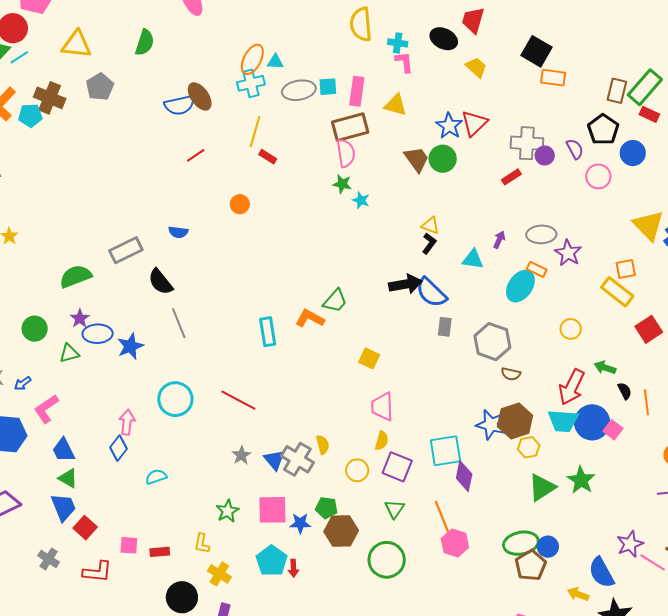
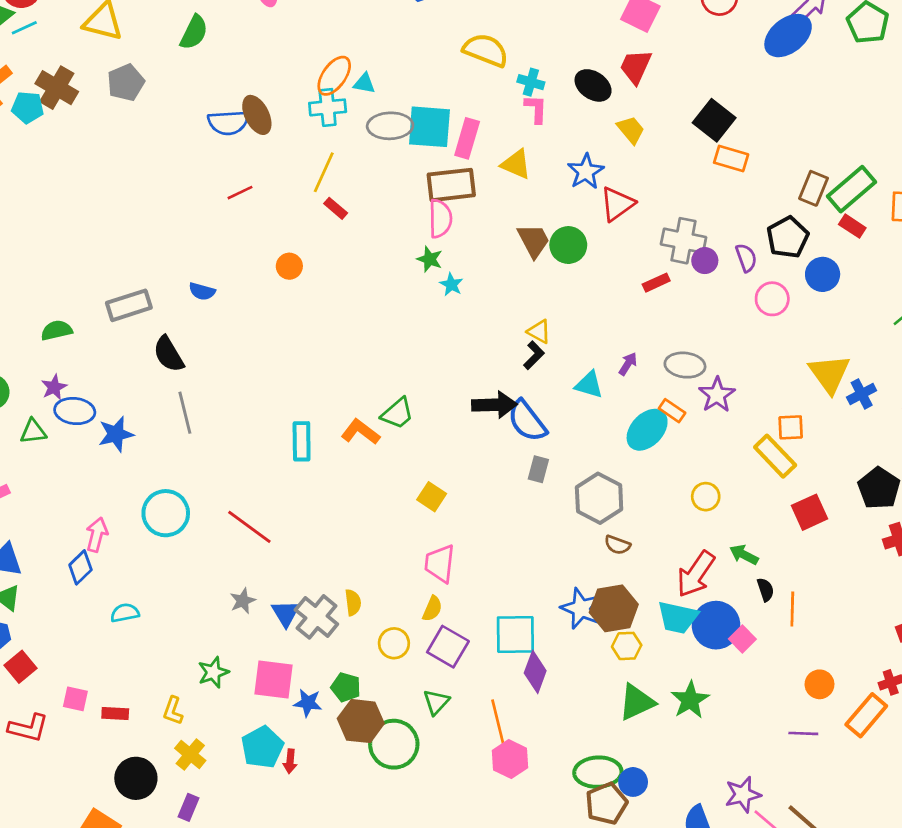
yellow semicircle: (361, 24) -> (486, 50), turned 108
cyan square: (328, 87) -> (429, 127), size x1.8
blue star: (449, 126) -> (586, 172), moved
green semicircle: (76, 276) -> (57, 330), size x0.7
green circle: (387, 560) -> (394, 744), moved

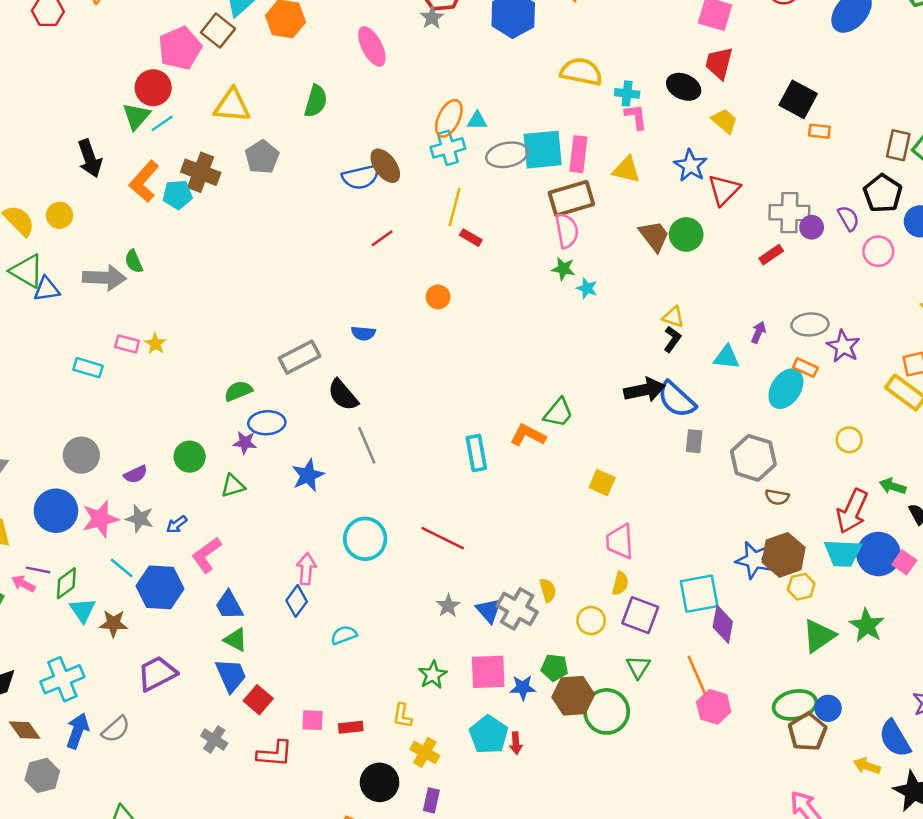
orange rectangle: (731, 158) -> (819, 131), size x0.7
purple star: (54, 387) -> (245, 443), turned -30
blue ellipse: (75, 411) -> (267, 423), moved

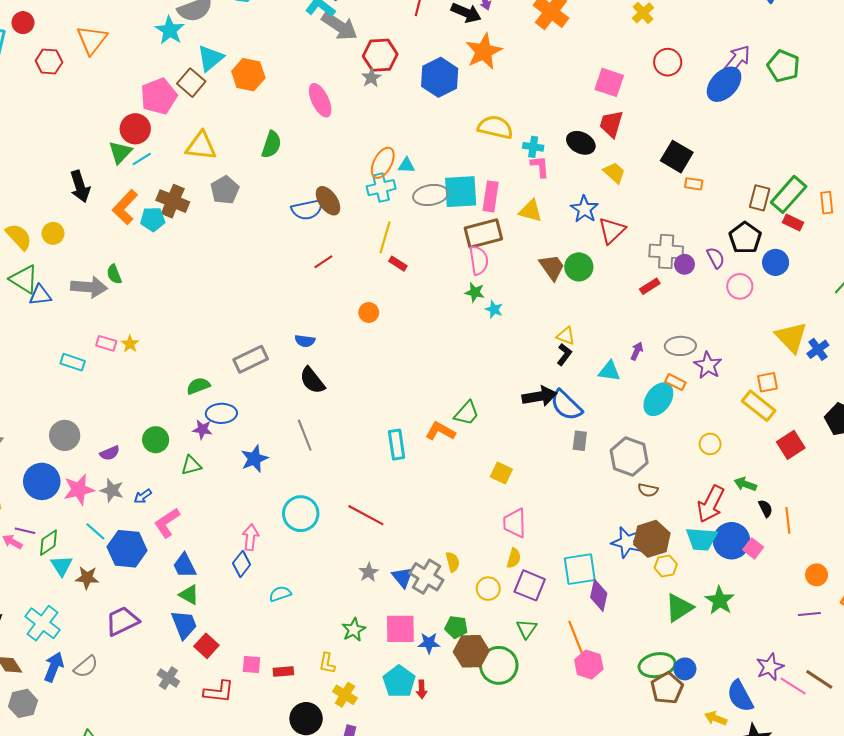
black semicircle: (343, 395) -> (312, 380), moved
cyan cross: (62, 679) -> (42, 623), turned -32

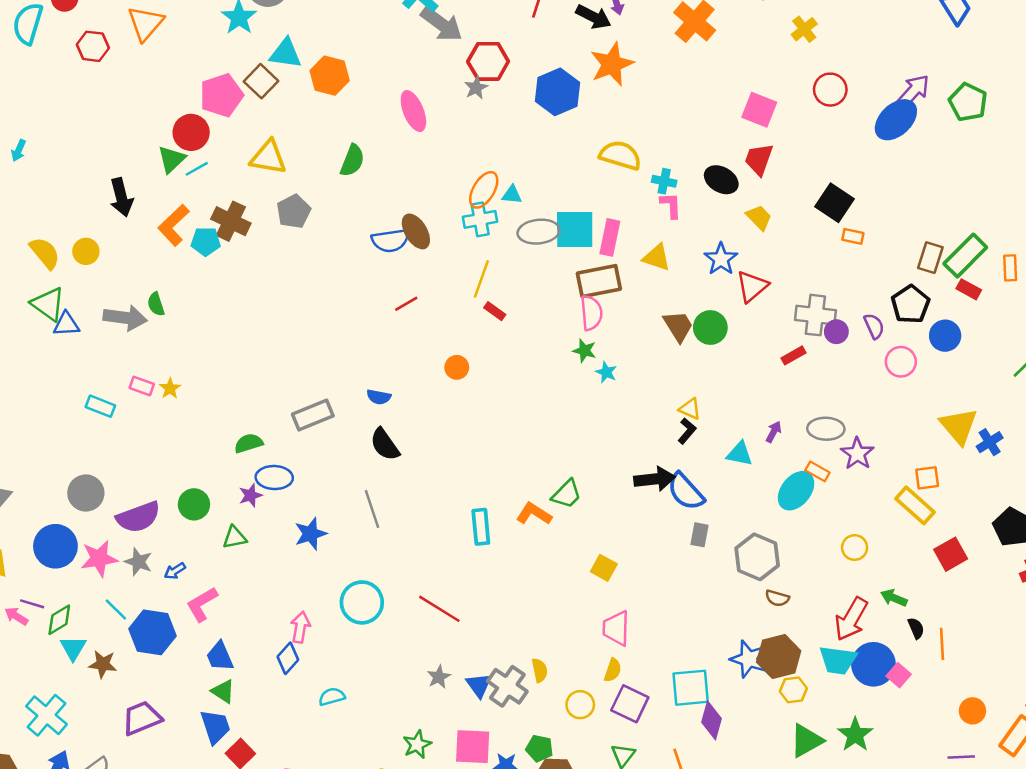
cyan triangle: (210, 58) -> (286, 53), turned 44
purple star: (202, 429) -> (250, 495), turned -30
purple semicircle: (110, 453) -> (138, 517), size x1.8

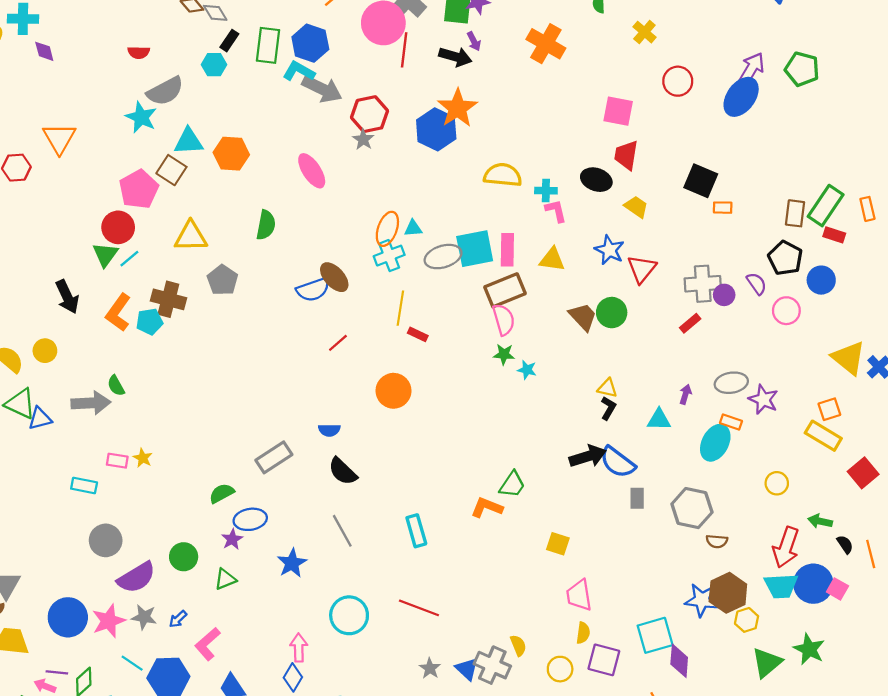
orange star: (612, 64) -> (457, 108), moved
orange circle: (457, 367) -> (393, 391), size x1.6
gray circle: (86, 493) -> (106, 540), moved
cyan rectangle: (481, 527) -> (416, 531), moved

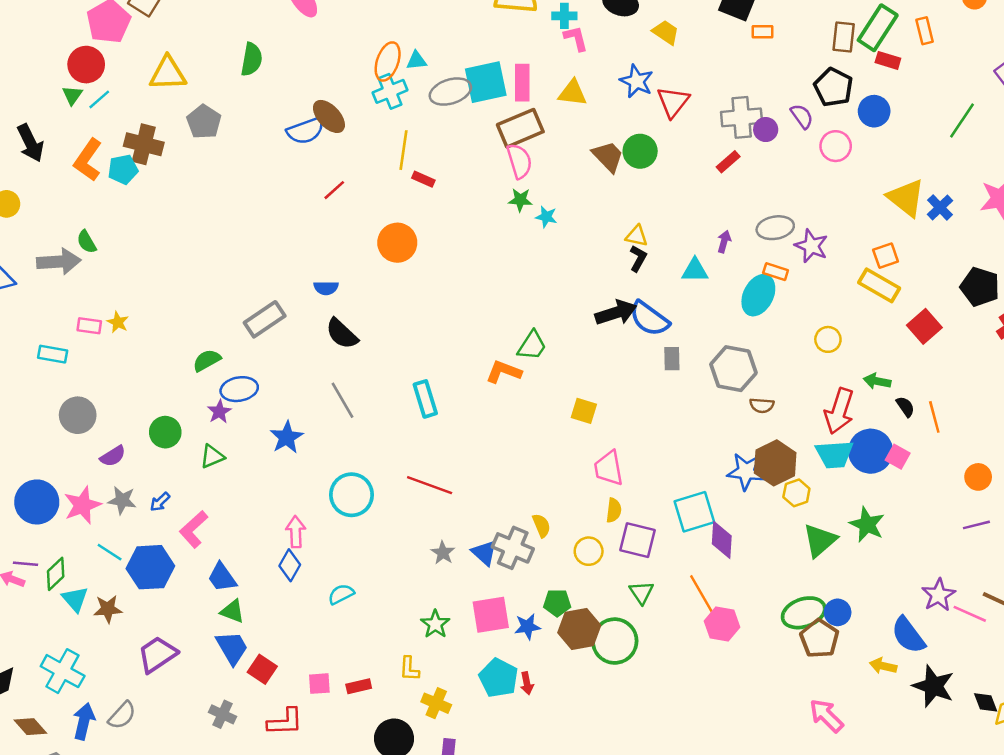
green triangle: (105, 254) -> (72, 95), size x0.7
purple semicircle: (136, 577) -> (113, 456), size x0.6

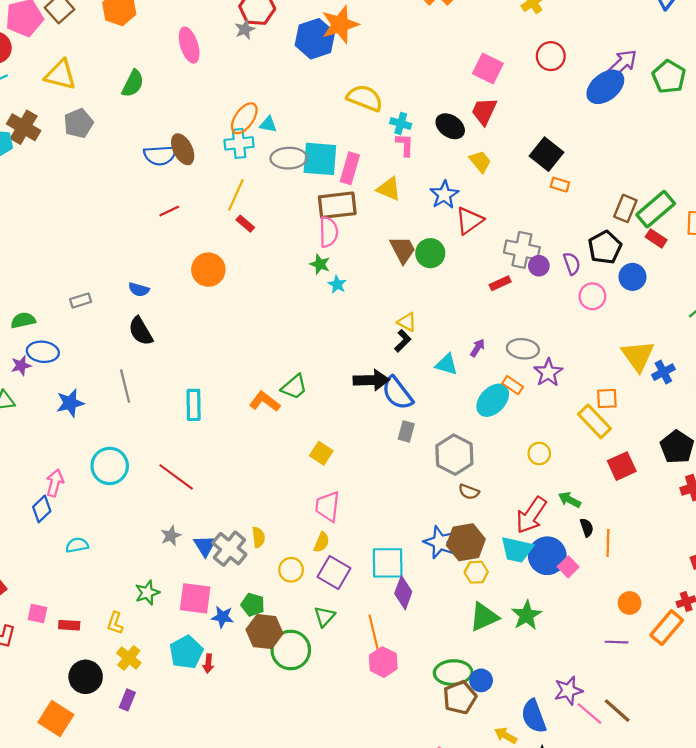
gray rectangle: (265, 319) -> (81, 301), size x0.6

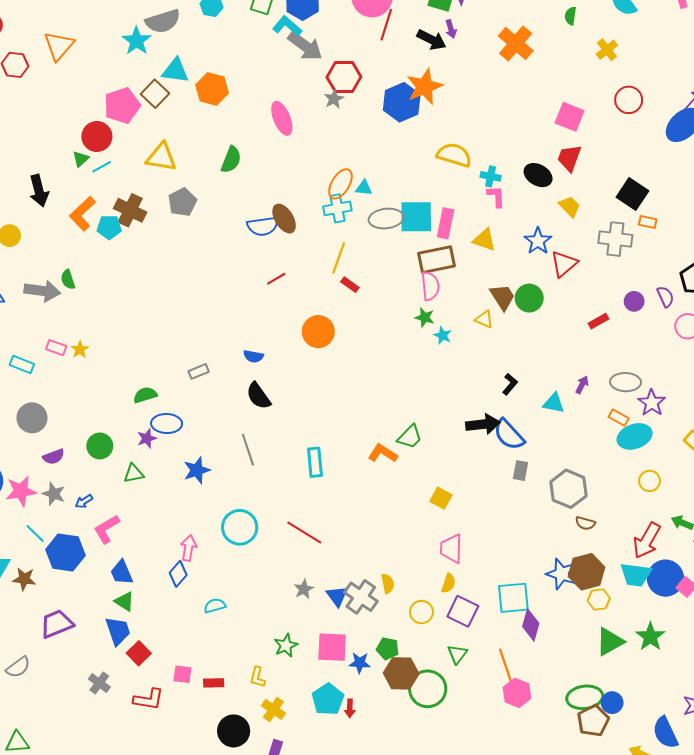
gray cross: (522, 250) -> (615, 239), moved
yellow triangle: (407, 322) -> (484, 319), moved
cyan ellipse: (493, 400) -> (635, 436), moved, turned 32

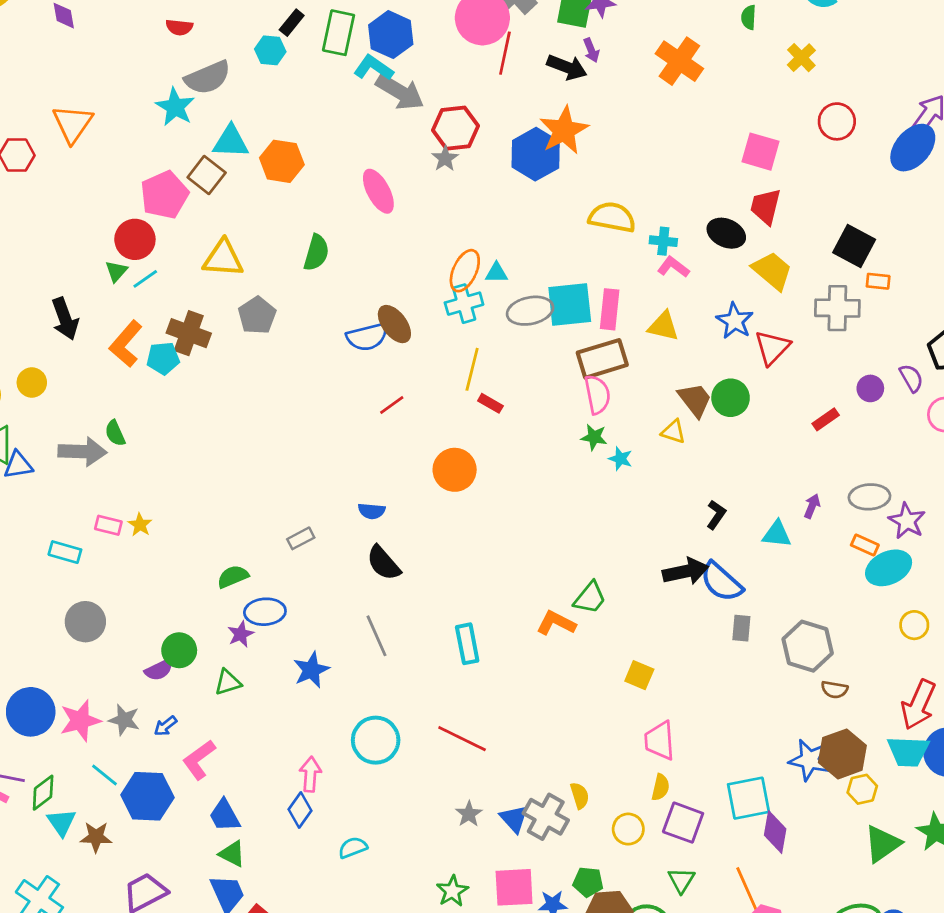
pink L-shape: (496, 196) -> (673, 267), turned -45
yellow trapezoid: (570, 206) -> (772, 271), size x1.4
purple semicircle: (54, 457) -> (159, 670), moved

